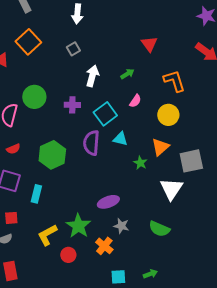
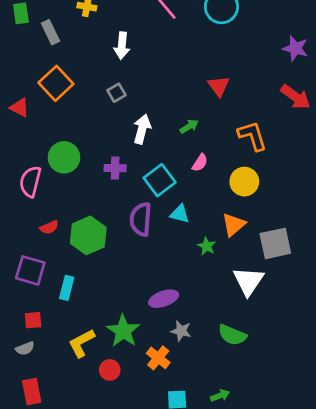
red semicircle: (13, 149) -> (49, 227), moved

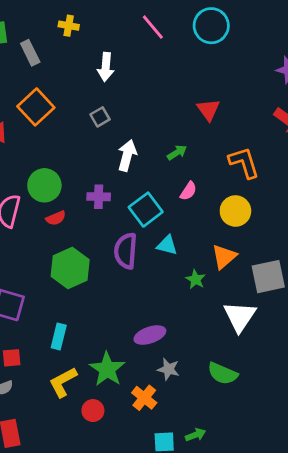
red semicircle: (49, 227) -> (56, 218), moved
cyan rectangle: (67, 288) -> (59, 336), moved
green arrow: (220, 396) -> (196, 435), moved

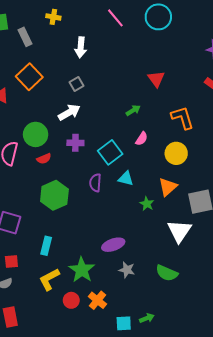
white arrow: (127, 155) -> (69, 112), moved, turned 45
purple semicircle: (126, 251) -> (95, 183), size x0.7
orange cross: (144, 398) -> (97, 300), moved

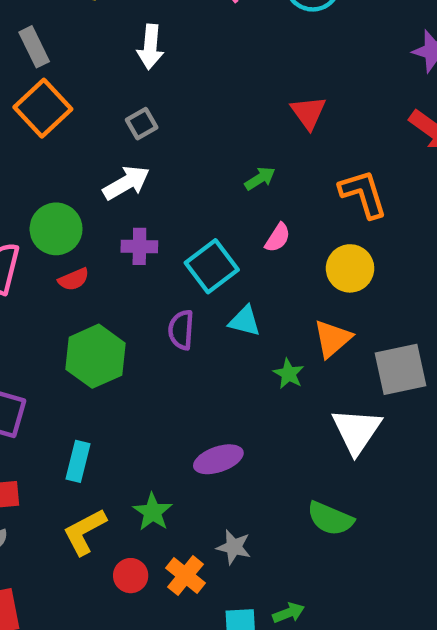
gray rectangle: (25, 37) -> (34, 47), moved
green star: (82, 270) -> (153, 512), size x0.7
gray star: (127, 270) -> (234, 547), moved

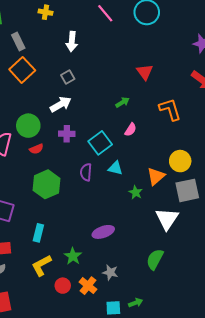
yellow circle: (350, 268) -> (180, 161), moved
green semicircle: (330, 519) -> (155, 259), turned 95

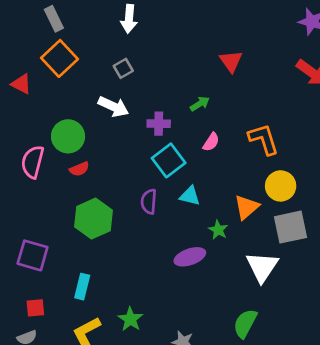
white arrow: (61, 104) -> (113, 107), turned 55
orange L-shape: (170, 109) -> (264, 139), moved
purple cross: (67, 134) -> (159, 124), moved
purple ellipse: (103, 232) -> (190, 257), moved

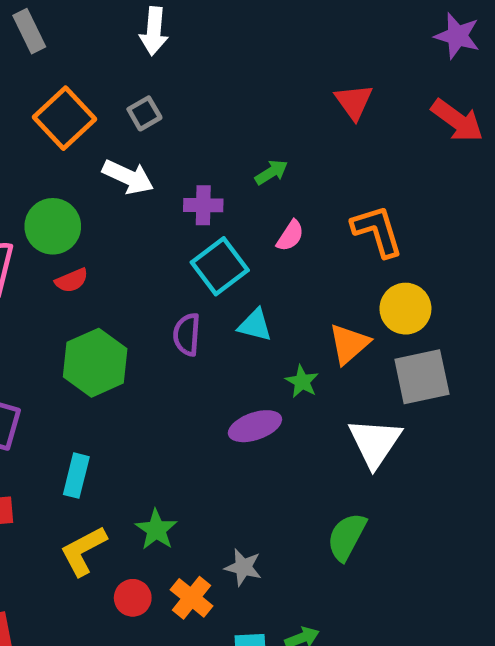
orange square: (60, 58) -> (65, 118), moved
red triangle: (231, 61) -> (354, 102), moved

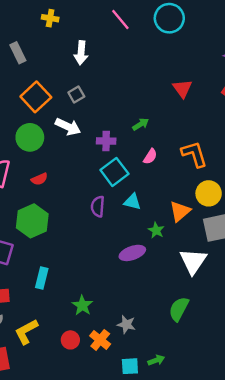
green circle: (53, 226) -> (30, 137), moved
green hexagon: (95, 363) -> (32, 221), moved
yellow L-shape: (83, 551) -> (26, 332), moved

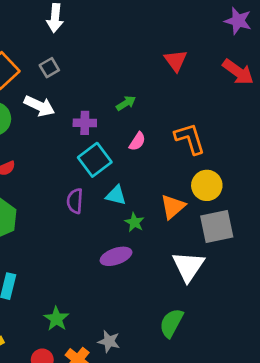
green star: (156, 230) -> (134, 222), moved

